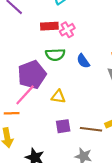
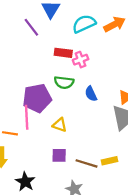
pink line: (25, 95) -> (27, 117), turned -55

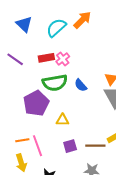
purple line: (31, 27) -> (15, 59), moved
green semicircle: (64, 82) -> (55, 83), size x1.4
pink line: (27, 117) -> (37, 146), moved

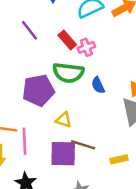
red rectangle: (46, 58) -> (67, 40), turned 42
purple square: (70, 146) -> (63, 154), size x1.6
brown line: (95, 146) -> (83, 145), moved

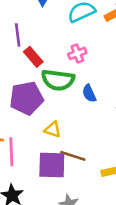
purple line: (30, 30) -> (18, 35), turned 30
red rectangle: (67, 40) -> (33, 57), moved

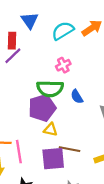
purple line: (18, 35) -> (13, 56), turned 60
red rectangle: (33, 57) -> (12, 41), moved, turned 49
purple pentagon: (26, 98) -> (42, 108), moved

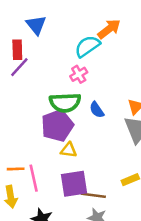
cyan semicircle: (63, 31) -> (87, 46), moved
brown line: (70, 149) -> (93, 195), moved

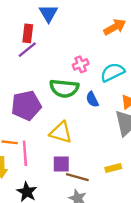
cyan semicircle: (87, 46) -> (112, 72), moved
purple pentagon: (57, 126) -> (26, 106), moved
yellow triangle: (69, 150) -> (61, 132), size x1.5
purple square: (74, 184) -> (61, 164), size x0.7

